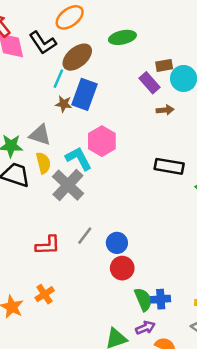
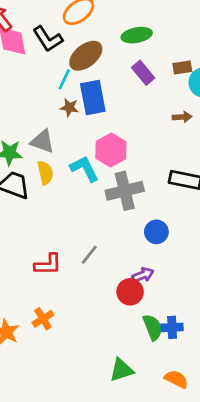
purple rectangle: (150, 83) -> (143, 73), moved
blue rectangle: (84, 94) -> (93, 97), turned -32
gray cross: (68, 185) -> (125, 191), moved, turned 32
blue circle: (117, 243) -> (156, 232), moved
purple arrow: (145, 328) -> (143, 275), moved

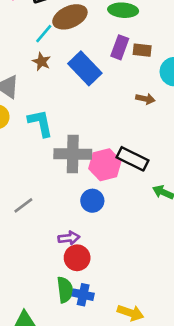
brown rectangle: (182, 67) -> (142, 50), moved
purple rectangle: (143, 73) -> (120, 47), turned 45
blue rectangle: (93, 97) -> (85, 68), moved, turned -48
pink hexagon: (111, 150) -> (105, 165), moved
red circle: (130, 292) -> (77, 258), moved

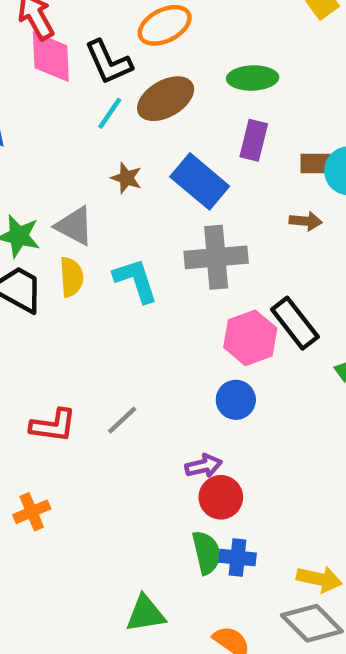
cyan line: (44, 34) -> (110, 113), moved
brown rectangle: (142, 50) -> (315, 164), moved
gray cross: (73, 154) -> (216, 257), moved
black rectangle: (132, 159) -> (295, 323), turned 32

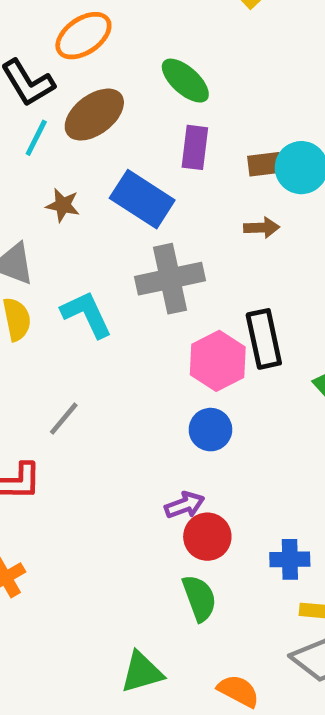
green ellipse: (253, 78) -> (185, 81), turned 51
black rectangle: (295, 323) -> (264, 339), turned 33
gray line: (122, 420) -> (64, 419), moved
blue cross: (238, 558) -> (290, 559), moved

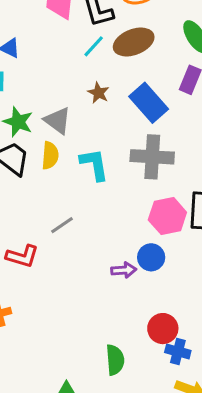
purple arrow: (185, 505) -> (124, 270), moved
red circle: (207, 537) -> (163, 329), moved

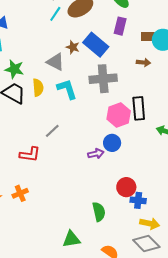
brown star: (98, 93) -> (73, 47), moved
gray triangle: (58, 121) -> (55, 62), moved

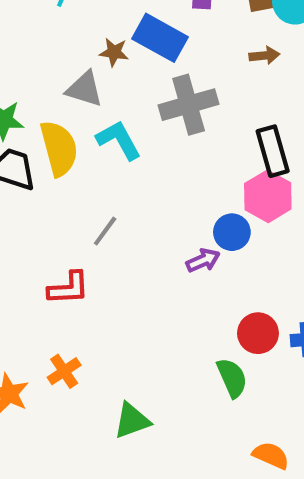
yellow semicircle: (38, 88) -> (59, 148), size x1.5
pink hexagon: (119, 115) -> (268, 196), moved
red circle: (126, 187) -> (258, 333), moved
green triangle: (71, 239) -> (132, 421), moved

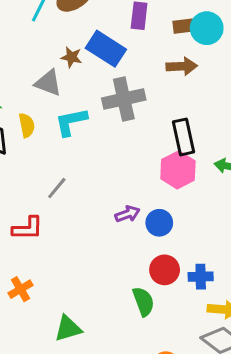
brown arrow: (264, 56) -> (182, 66), size x1.4
cyan L-shape: (119, 140) -> (71, 122), turned -76
yellow semicircle: (59, 148) -> (27, 125), size x0.6
blue circle: (232, 232) -> (159, 223), moved

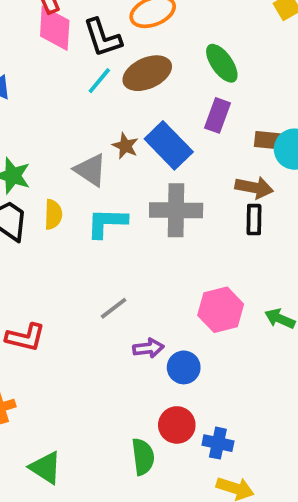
black rectangle: (183, 137) -> (254, 220), moved, size x0.7
gray line: (57, 188) -> (114, 308), moved
green triangle: (68, 328) -> (46, 468), turned 36

